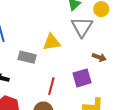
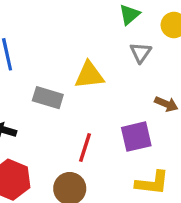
gray triangle: (82, 27) -> (141, 53), size x0.6

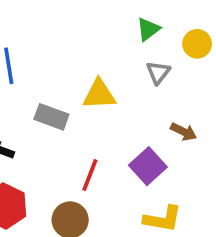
purple square: (136, 137) -> (148, 166), turned -32

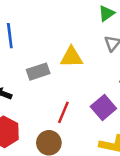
gray rectangle: (51, 117) -> (38, 72), turned -40

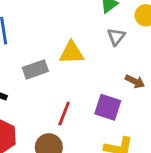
purple square: (103, 107) -> (108, 107), turned -30

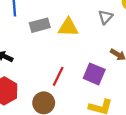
gray rectangle: (35, 69) -> (40, 25), moved

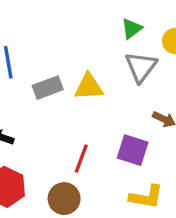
gray triangle: (105, 17) -> (141, 67), size x1.5

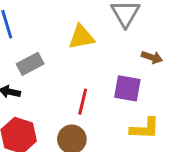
gray rectangle: (48, 88) -> (30, 64), moved

